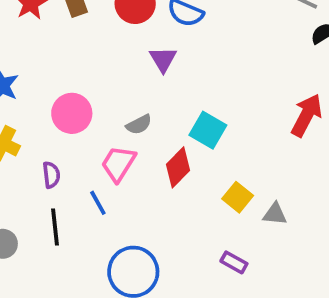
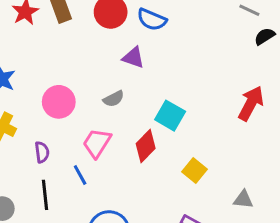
purple triangle: (163, 59) -> (133, 58), turned -40
gray semicircle: (139, 125) -> (114, 99), moved
gray triangle: (275, 214) -> (243, 199), moved

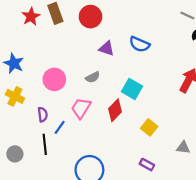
blue semicircle: (152, 20) -> (139, 44), moved
blue line: (80, 175) -> (60, 127), moved, turned 64

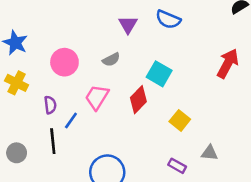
purple triangle: (106, 49) -> (128, 25), turned 42
gray triangle: (183, 148) -> (210, 153), moved

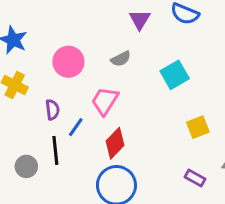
cyan square: (159, 74) -> (175, 75), turned 30
red diamond: (138, 100) -> (115, 143), moved
yellow square: (180, 120) -> (198, 127), turned 30
gray circle: (17, 153) -> (26, 166), moved

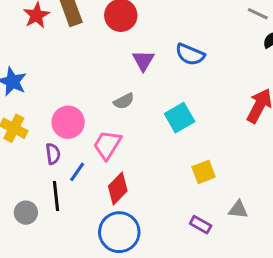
pink circle: (68, 62) -> (68, 122), moved

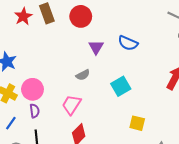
pink circle: (68, 122) -> (32, 89), moved
blue line: (77, 172) -> (11, 123), moved
yellow square: (204, 172) -> (137, 123), turned 35

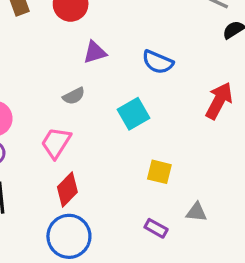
blue semicircle: (128, 43) -> (158, 62), moved
purple triangle: (96, 47) -> (95, 52), turned 42

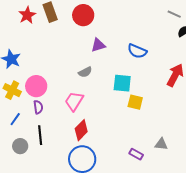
cyan square: (133, 114) -> (122, 83), turned 36
yellow square: (159, 172) -> (135, 102), moved

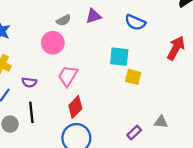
gray semicircle: (85, 72) -> (64, 20), moved
pink circle: (36, 86) -> (53, 43), moved
purple semicircle: (38, 107) -> (29, 82), turned 104
purple rectangle: (136, 154) -> (134, 133), turned -72

